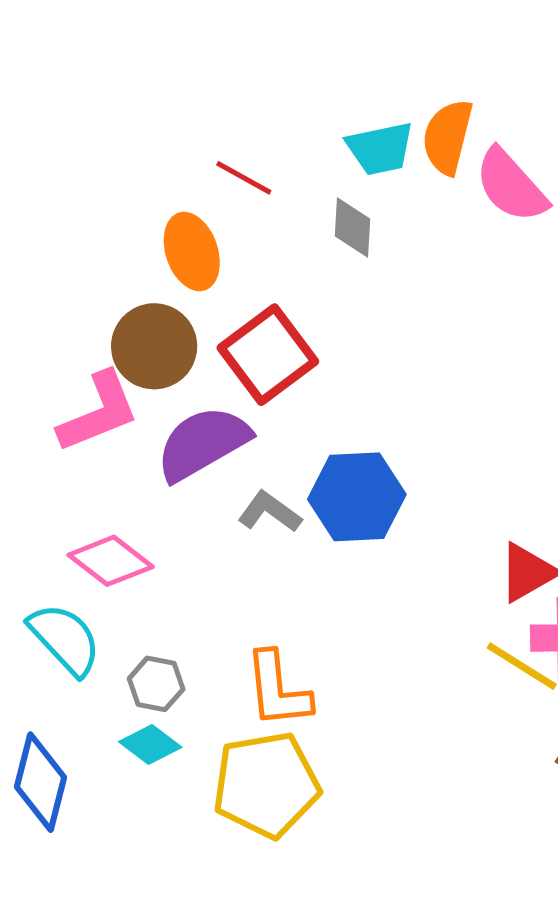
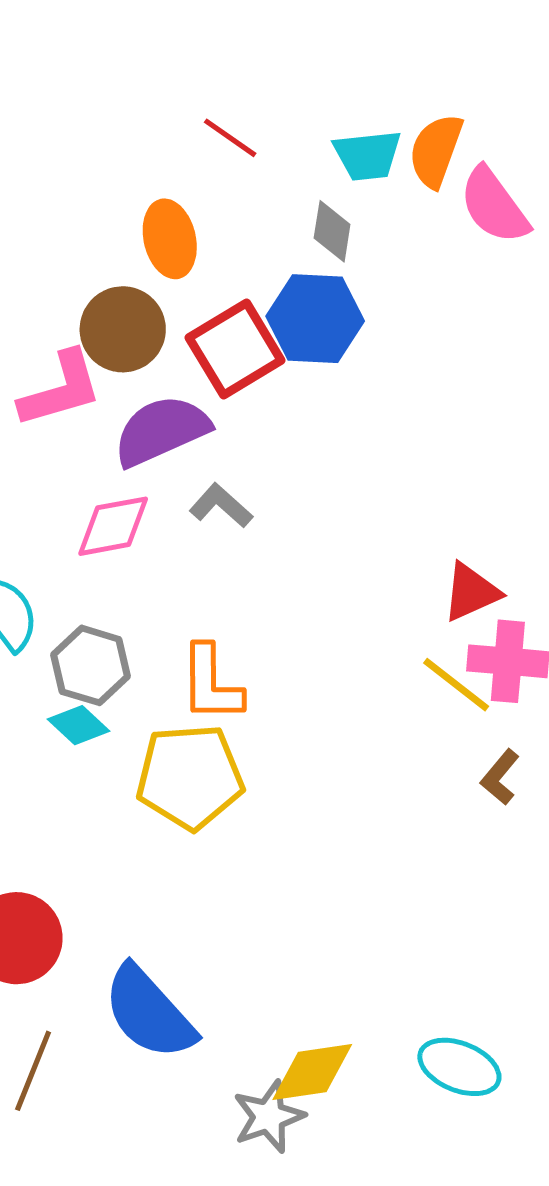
red line: (244, 178) -> (230, 138), moved
blue hexagon: (357, 497) -> (315, 319), moved
pink diamond: (111, 561) -> (113, 526), moved, turned -54
gray hexagon: (156, 684) -> (91, 665), size x1.4

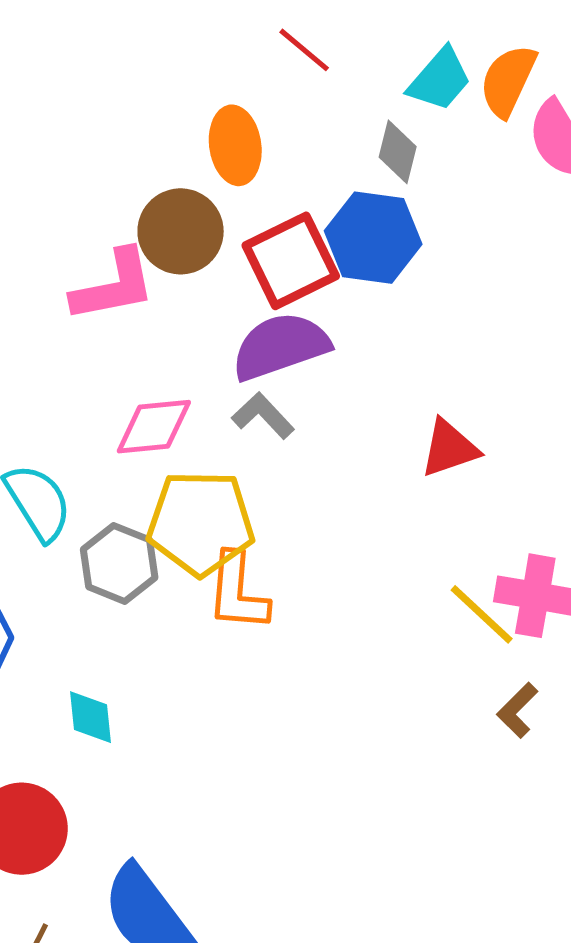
cyan trapezoid: (368, 155) -> (440, 79), turned -48
purple semicircle: (161, 431) -> (280, 346), moved
red triangle: (471, 592) -> (449, 448), moved
cyan diamond: (79, 725) -> (91, 717), moved, turned 36
yellow pentagon: (190, 777) -> (201, 523), moved

